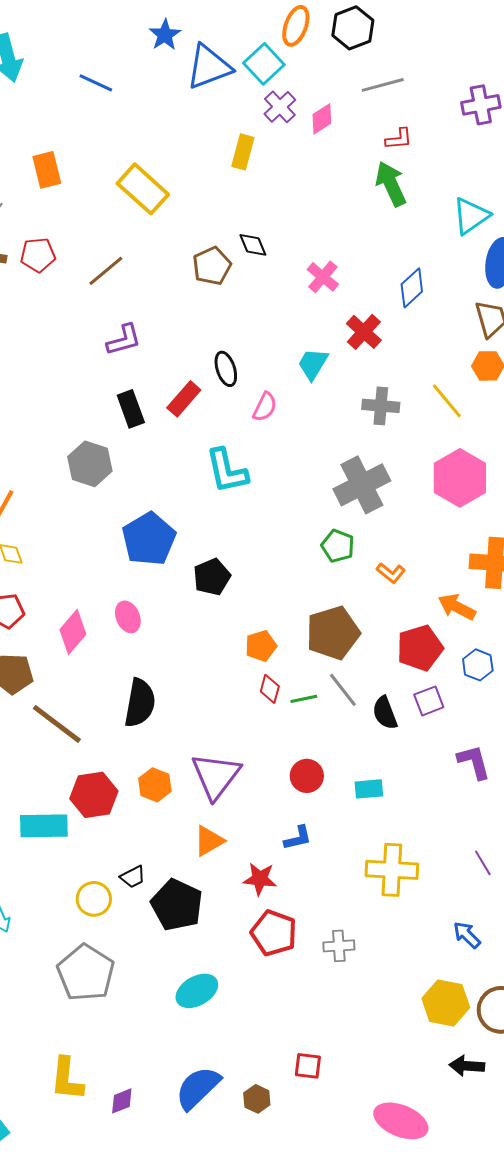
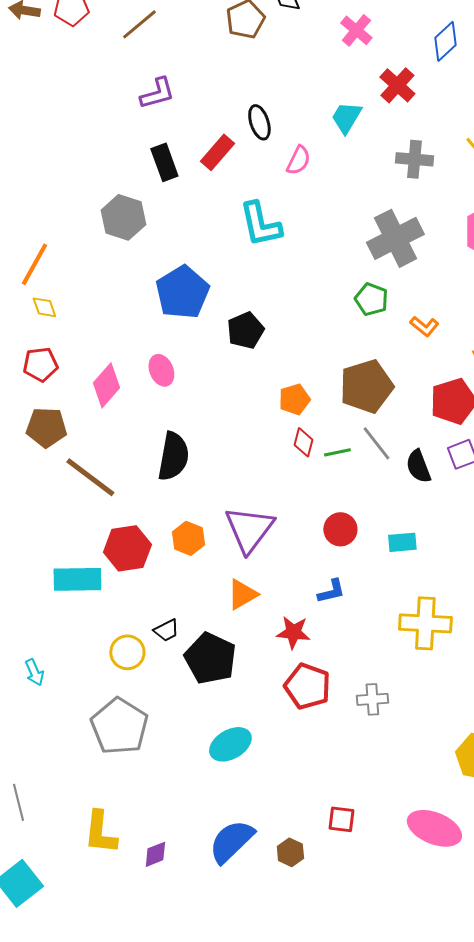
pink ellipse: (401, 1121) -> (434, 828), moved

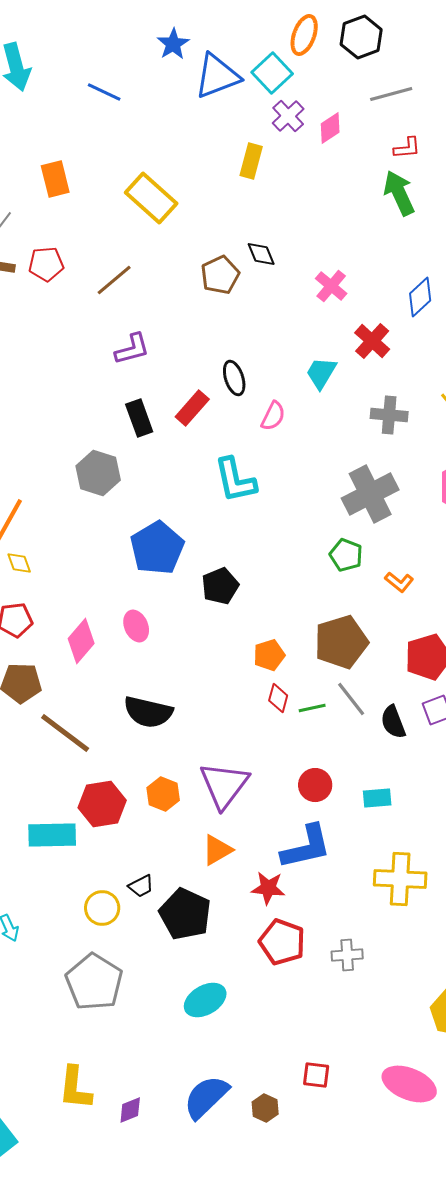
black semicircle: (173, 456) -> (148, 712), turned 93
blue L-shape: (331, 591) -> (306, 847), size x1.8

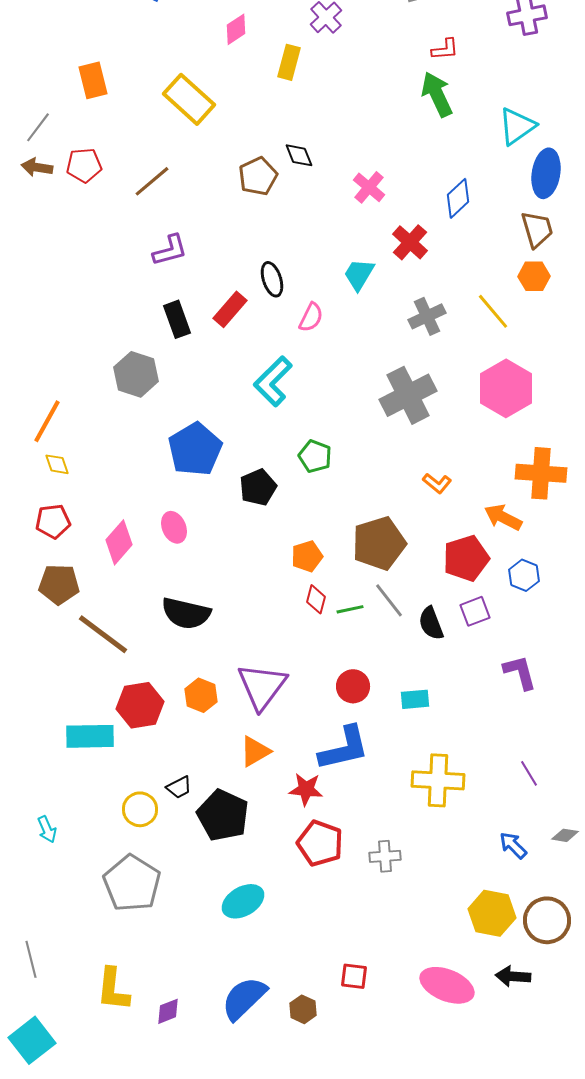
pink diamond: (330, 128) -> (236, 29), moved
gray cross: (389, 415) -> (427, 316), turned -30
cyan L-shape: (235, 480) -> (273, 381), turned 57
green pentagon: (346, 555) -> (315, 456), moved

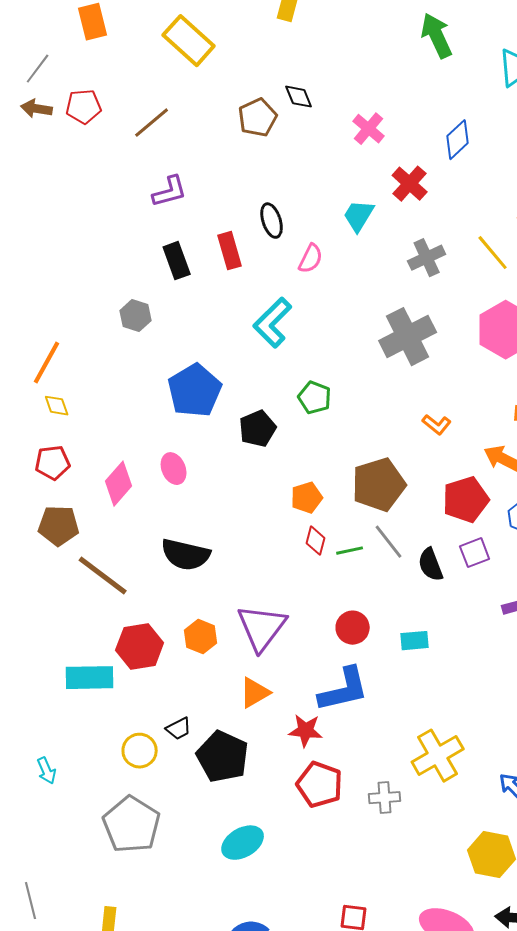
red rectangle: (230, 309) -> (230, 251), turned -57
gray hexagon: (136, 374) -> (136, 316), size x0.7
yellow cross: (438, 780) -> (438, 756), moved, turned -33

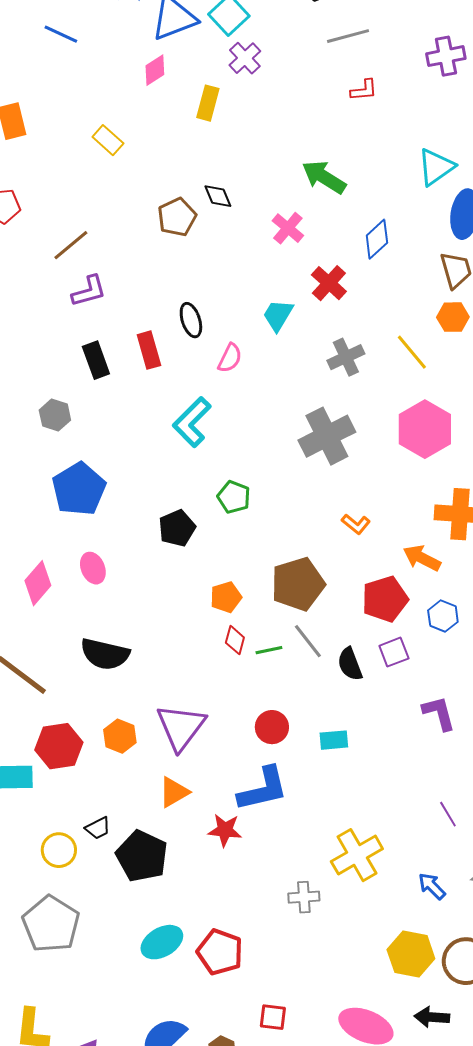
green arrow: (437, 36) -> (324, 177), moved, turned -33
yellow rectangle: (189, 41) -> (108, 140), size x0.6
brown line: (152, 123) -> (71, 245), moved
blue pentagon: (195, 391) -> (79, 489), moved
red pentagon: (320, 785) -> (220, 952), moved

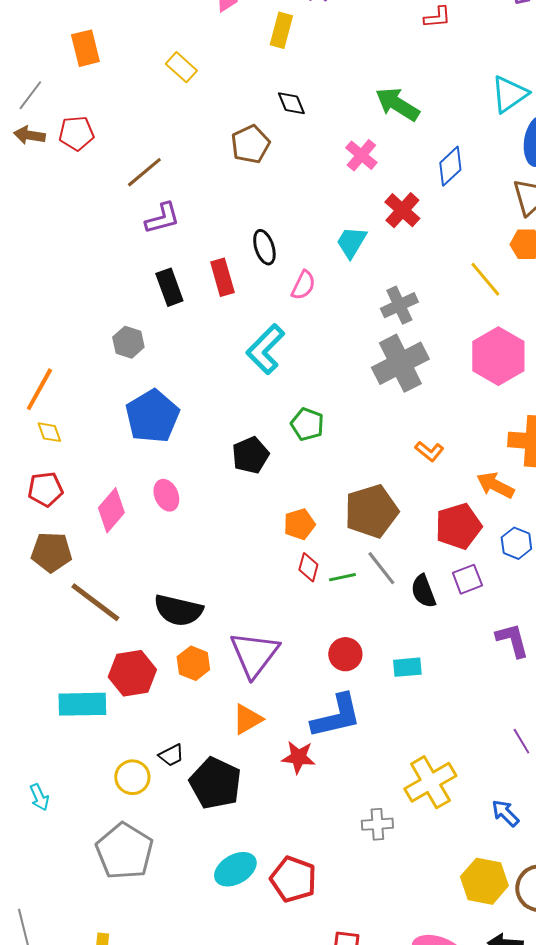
black diamond: (218, 196) -> (291, 103), moved
gray cross: (346, 357) -> (399, 305), moved
black semicircle: (105, 654) -> (178, 610), moved

